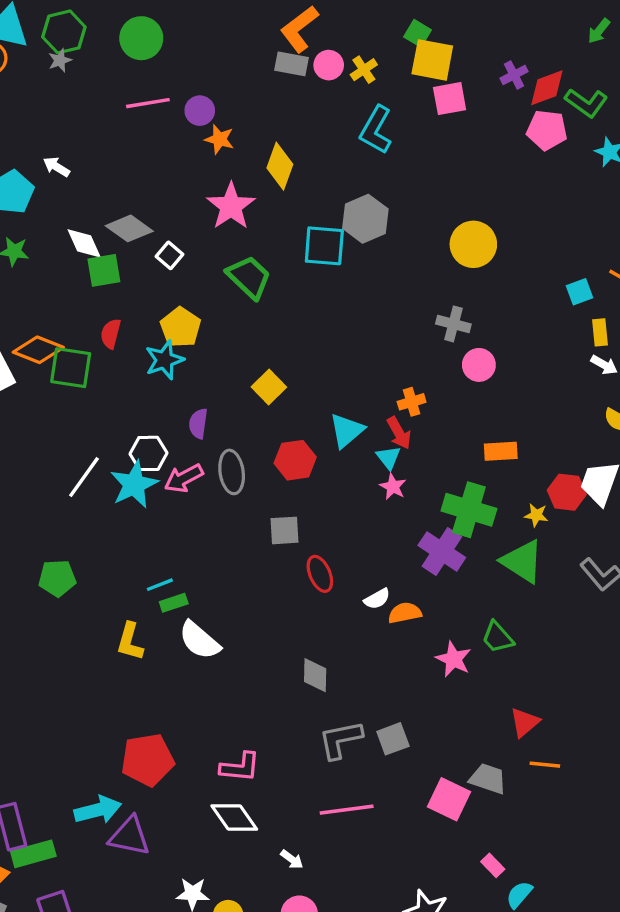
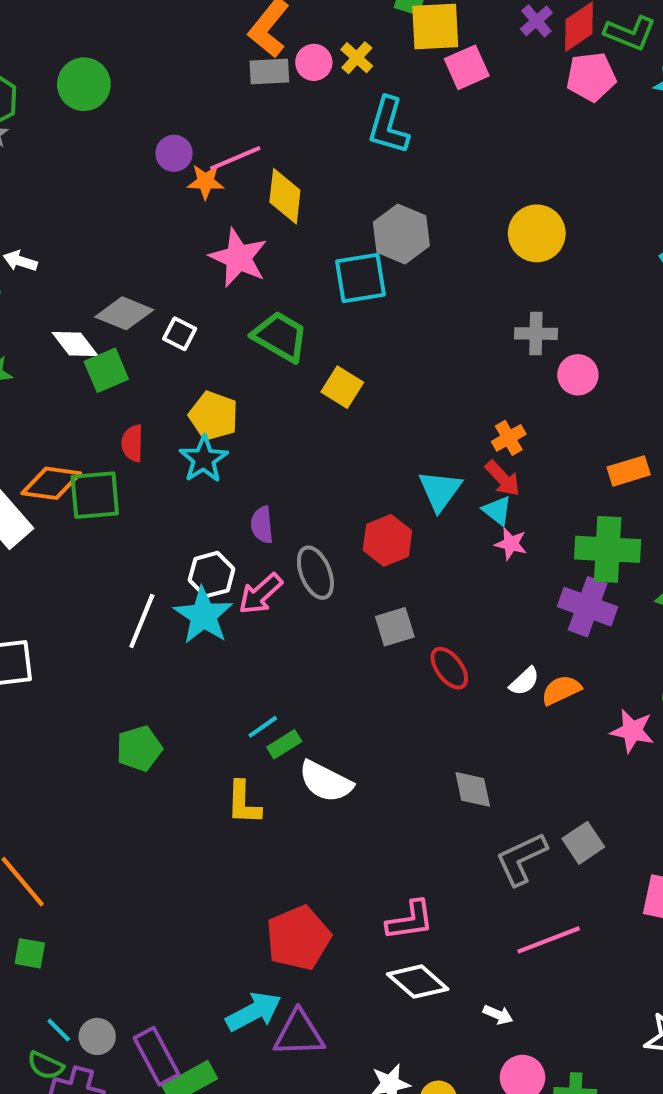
pink line: (148, 103) -> (235, 158), moved
yellow square: (269, 387) -> (342, 387), moved

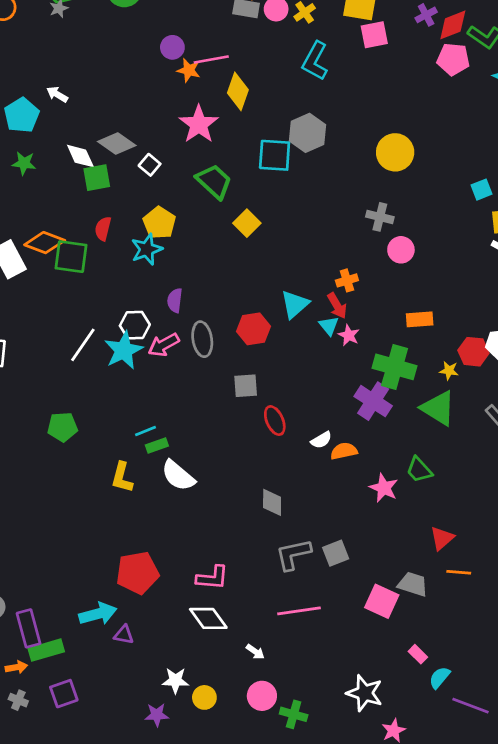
pink star: (511, 544) -> (349, 335), moved
purple triangle: (299, 1034) -> (124, 635), size x0.6

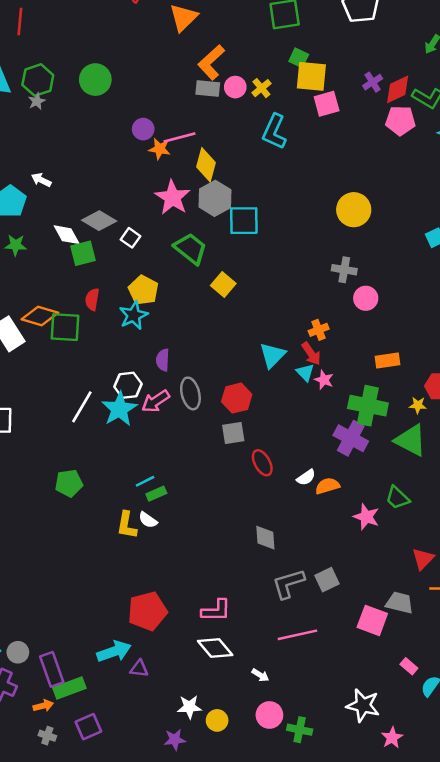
gray hexagon: (308, 133) -> (215, 198), moved
red hexagon: (254, 329) -> (237, 398), moved
white semicircle: (178, 476) -> (148, 520), moved, size x0.6

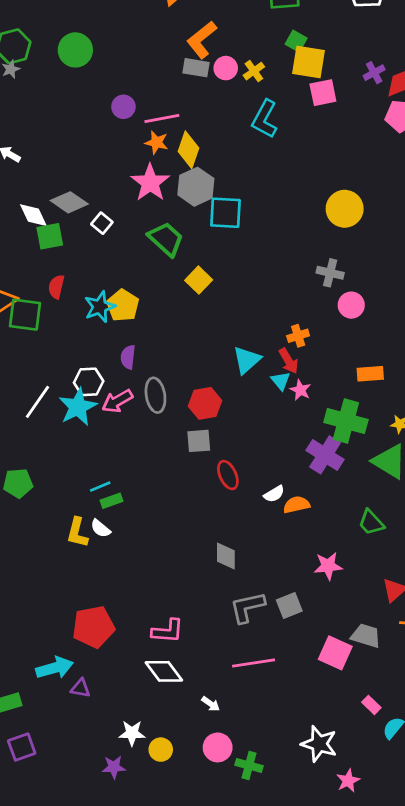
orange star: (160, 149) -> (157, 142), moved
yellow pentagon: (143, 290) -> (123, 305), moved
pink star: (366, 517) -> (328, 566), moved, turned -30

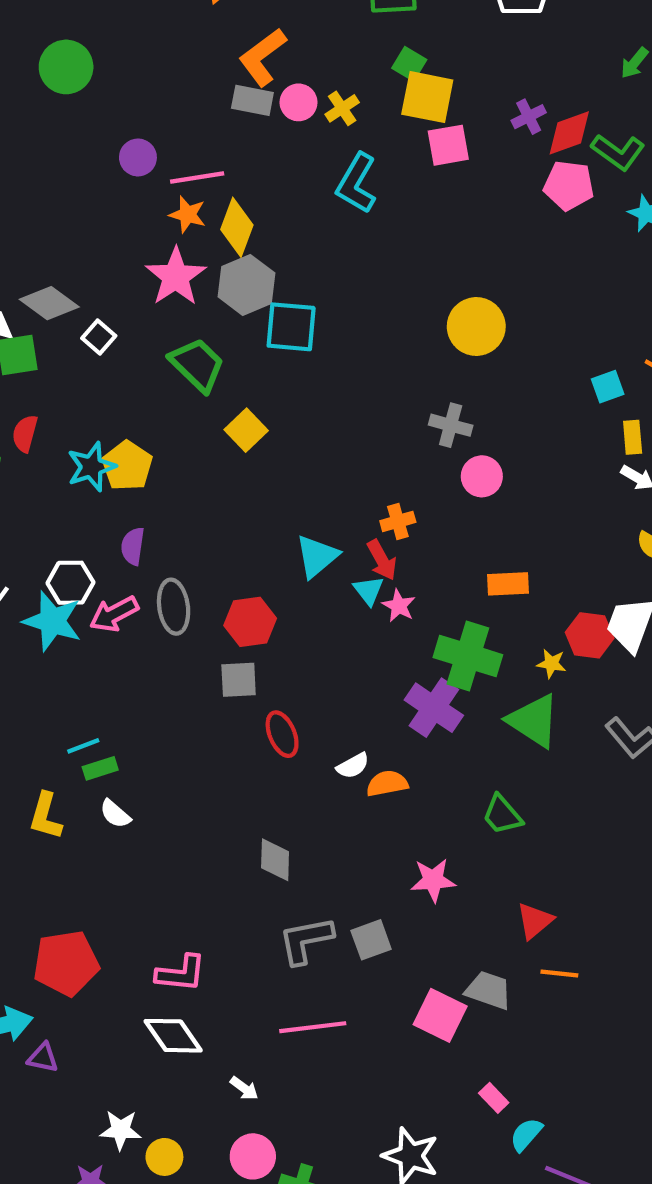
cyan star: (78, 407) -> (52, 621), turned -30
white semicircle: (100, 529) -> (115, 814), moved

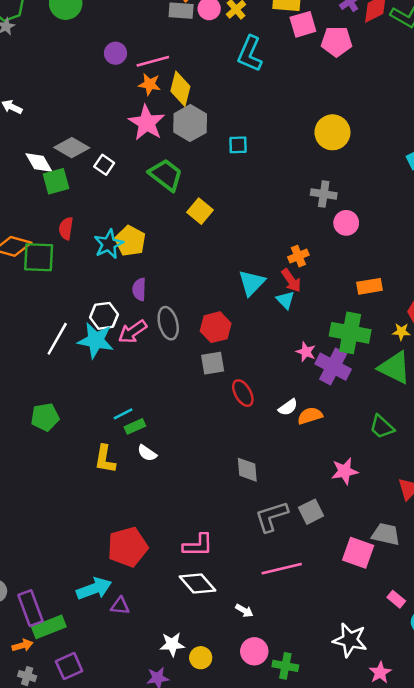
pink pentagon: (569, 185) -> (337, 41), moved
cyan square: (291, 327) -> (238, 145), moved, size x0.6
pink star: (399, 606) -> (306, 352), moved

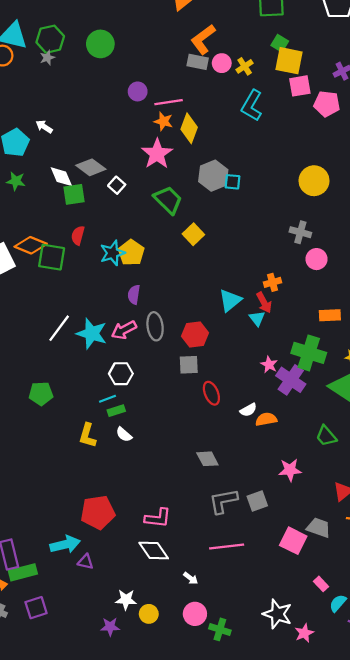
gray hexagon: (190, 123) -> (213, 176), moved
white hexagon: (104, 316) -> (121, 374), moved
gray diamond: (247, 470) -> (207, 459), turned -30
pink star: (380, 673) -> (304, 633), moved

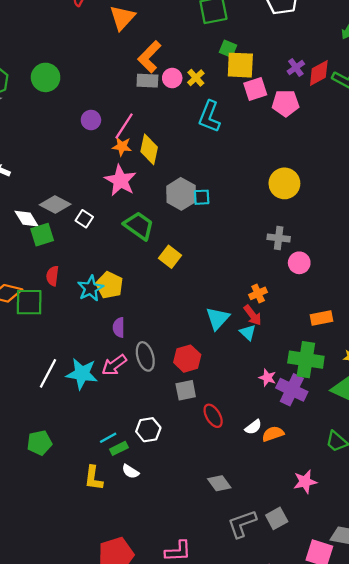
pink line: (169, 102) -> (124, 126), turned -40
white hexagon: (121, 374) -> (148, 430), moved

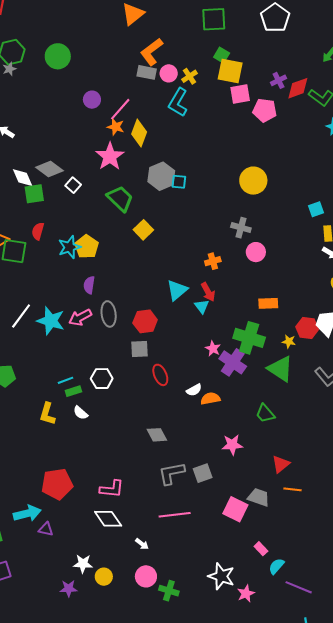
cyan L-shape: (209, 117) -> (178, 102), moved
orange cross: (258, 293) -> (213, 261), moved

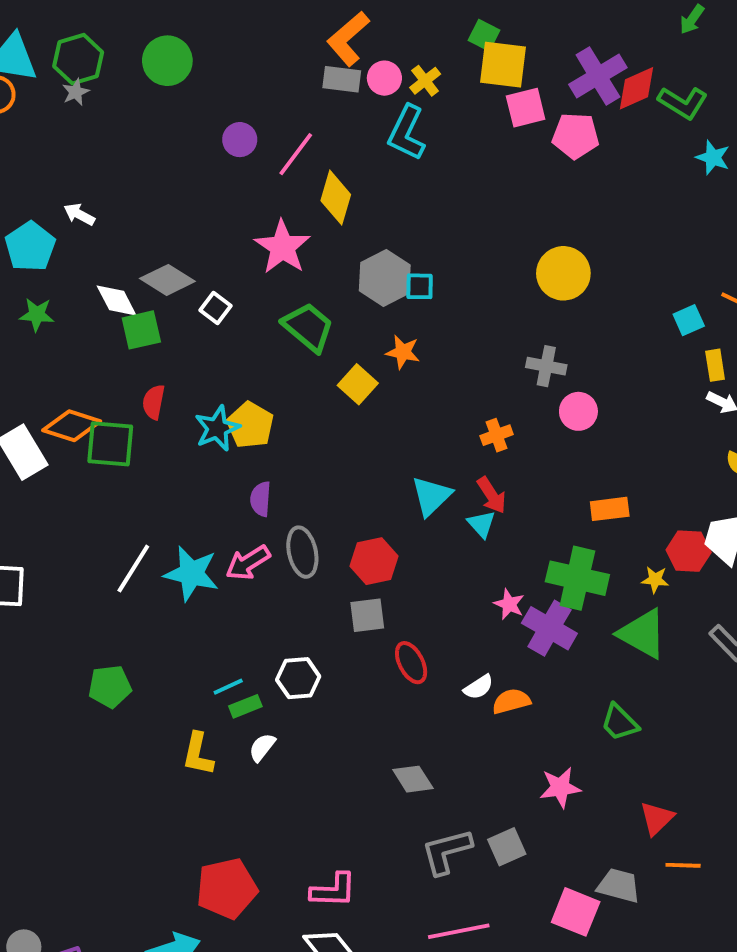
purple cross: (278, 80) -> (598, 76), size x1.8
orange star: (116, 127) -> (403, 352), moved
white semicircle: (81, 413) -> (262, 747), turned 91

